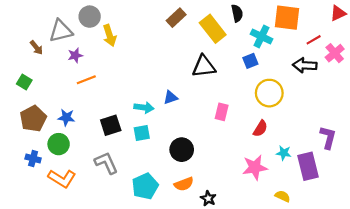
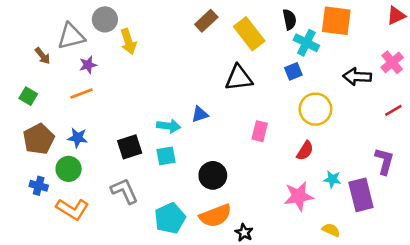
black semicircle: (237, 13) -> (289, 19), moved
red line: (314, 40) -> (393, 110), moved
orange line: (86, 80) -> (82, 94), moved
orange semicircle: (184, 184) -> (215, 216), size x1.4

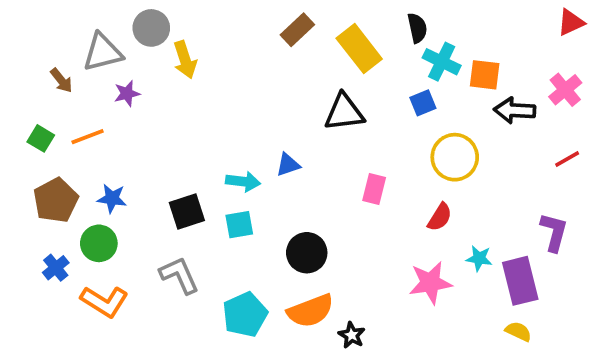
orange square: (336, 21) -> (485, 75), moved, size x0.7
orange line: (82, 94) -> (88, 137), moved
blue cross: (39, 186) -> (56, 268), turned 36
yellow semicircle: (331, 230) -> (518, 331), moved

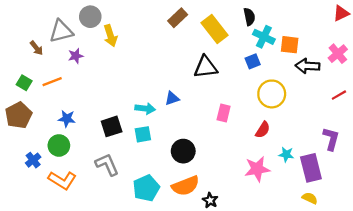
brown pentagon: (56, 200) -> (19, 115), moved

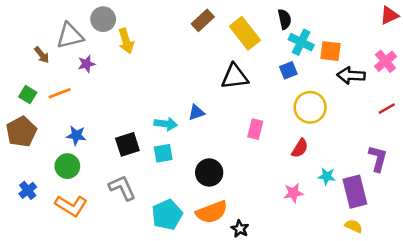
blue cross: (33, 160) -> (28, 190), moved
pink star: (257, 169) -> (293, 193), size x0.7

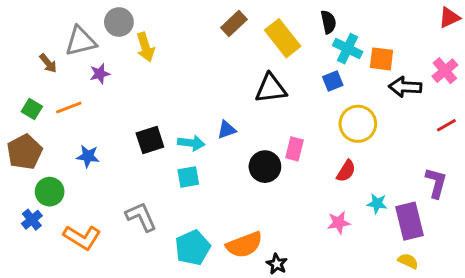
black square: (127, 144) -> (150, 140), moved
green circle: (67, 166) -> (50, 192), moved
black circle: (209, 172) -> (265, 167), moved

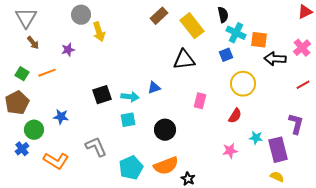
gray triangle: (81, 41) -> (26, 18), moved, turned -45
blue star: (88, 156) -> (61, 117), moved
black circle: (265, 167) -> (165, 130), moved

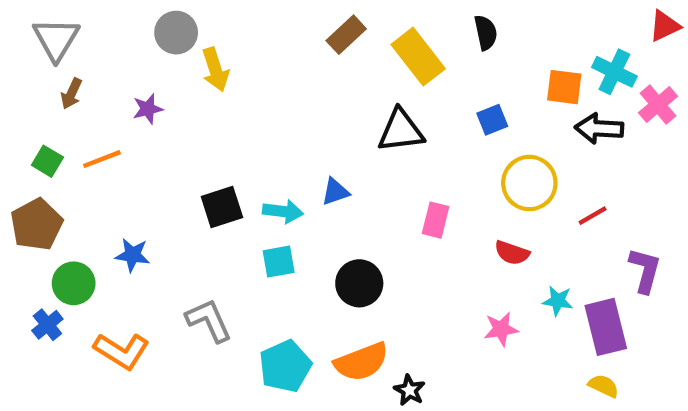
cyan cross: (236, 33) -> (614, 72), moved
brown arrow: (33, 43) -> (71, 94), turned 64
red line: (303, 85) -> (593, 216), moved
red semicircle: (235, 116) -> (512, 253), turned 77

